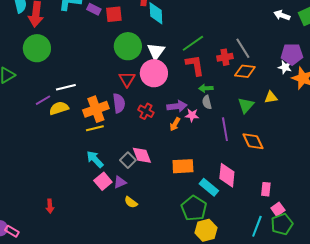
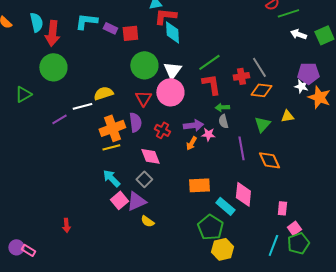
yellow semicircle: (59, 108) -> (103, 93), moved
pink diamond: (142, 155) -> (150, 156), moved
purple triangle: (120, 182) -> (136, 201), size x1.5

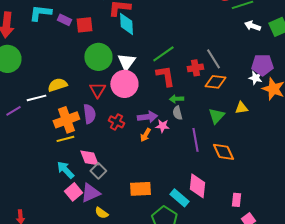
pink diamond: (150, 156) -> (89, 158), moved
orange rectangle: (199, 185) -> (140, 189), moved

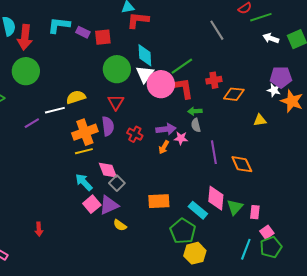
cyan diamond: (126, 24) -> (145, 55), moved
gray line: (213, 59) -> (217, 30), moved
pink circle: (124, 84) -> (161, 84), moved
green triangle: (216, 116) -> (235, 207), moved

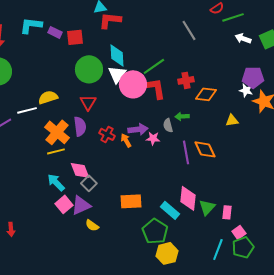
green arrow: (195, 111) -> (182, 116), moved
orange cross: (85, 132) -> (57, 132), turned -30
orange arrow: (164, 147) -> (126, 140), moved, turned 120
orange diamond: (242, 164) -> (205, 149), moved

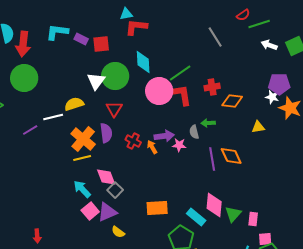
white triangle: (117, 74) -> (96, 81), moved
pink square: (239, 232) -> (265, 239), turned 32

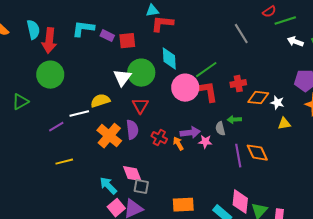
white star: (272, 97) -> (277, 103), moved
yellow line: (82, 158) -> (64, 162), moved
gray square: (115, 190) -> (141, 187), turned -35

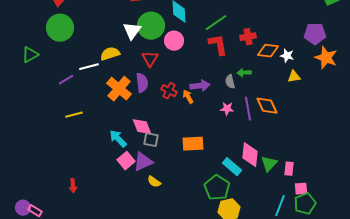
pink circle: (185, 88) -> (174, 41), moved, size x0.7
pink star: (205, 142) -> (227, 109), moved
orange rectangle: (183, 205) -> (193, 144), moved

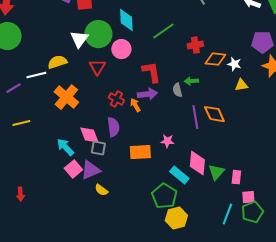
red L-shape: (218, 45) -> (151, 72), moved
purple semicircle: (142, 83) -> (113, 127), moved
pink star: (227, 109) -> (167, 141), moved

